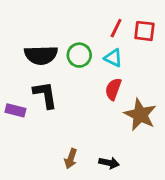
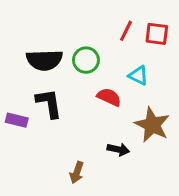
cyan triangle: (113, 58) -> (138, 75), moved
red semicircle: (113, 89) -> (109, 97), moved, turned 95
black arrow: (109, 163) -> (118, 149), moved

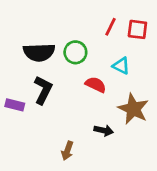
black L-shape: (49, 103) -> (43, 90), turned 36

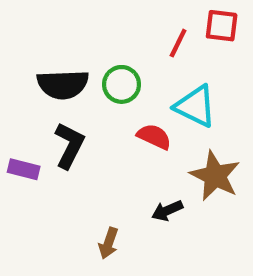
red square: (137, 29) -> (222, 26), moved
cyan triangle: (121, 66) -> (195, 106), size x1.5
black arrow: (104, 130) -> (167, 211), turned 144

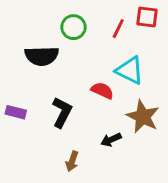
green circle: (122, 84) -> (73, 27), moved
black L-shape: (69, 145) -> (62, 112), moved

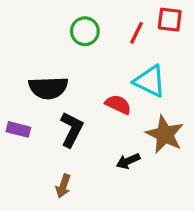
black semicircle: (42, 56) -> (48, 88), moved
brown arrow: (72, 161) -> (63, 186), moved

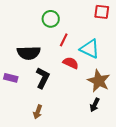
red line: (136, 33) -> (64, 40), moved
black arrow: (128, 161) -> (95, 105), moved, turned -40

